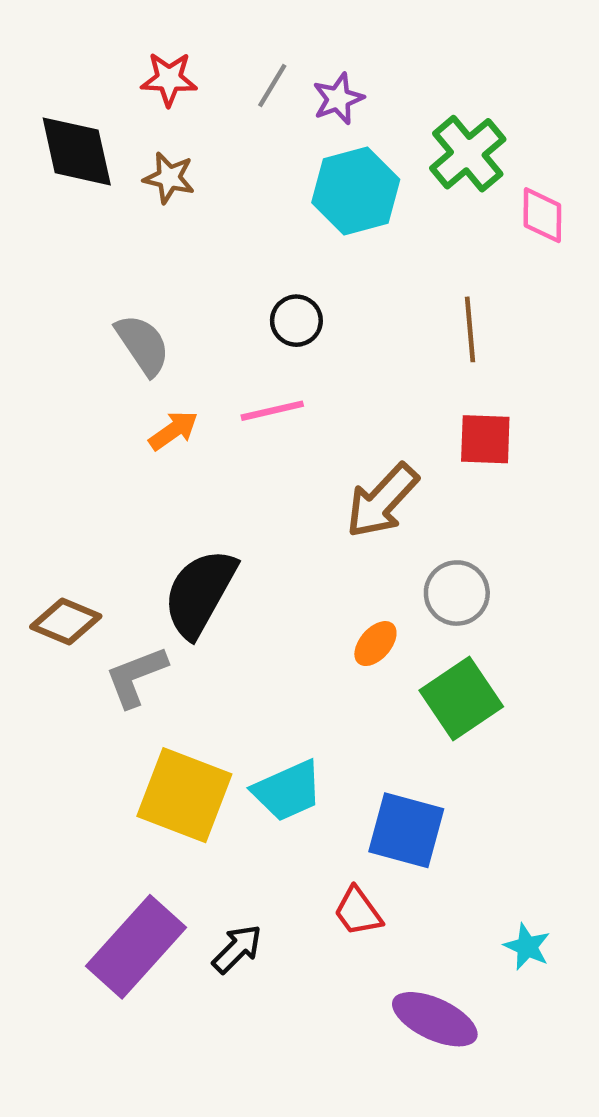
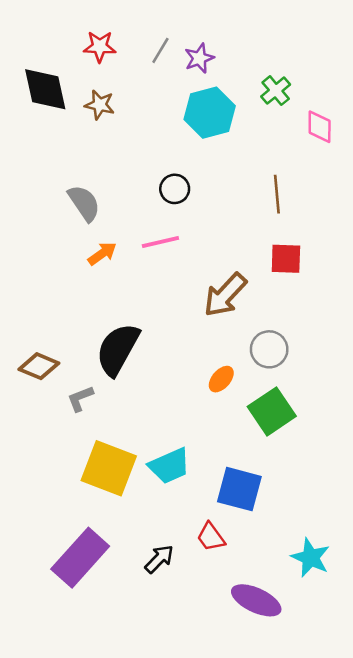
green cross: (468, 154) -> (276, 91), size x0.7
gray L-shape: (136, 676) -> (80, 398), size x0.7
cyan star: (527, 947) -> (311, 558), size x1.4
black arrow: (237, 949) -> (159, 559), moved

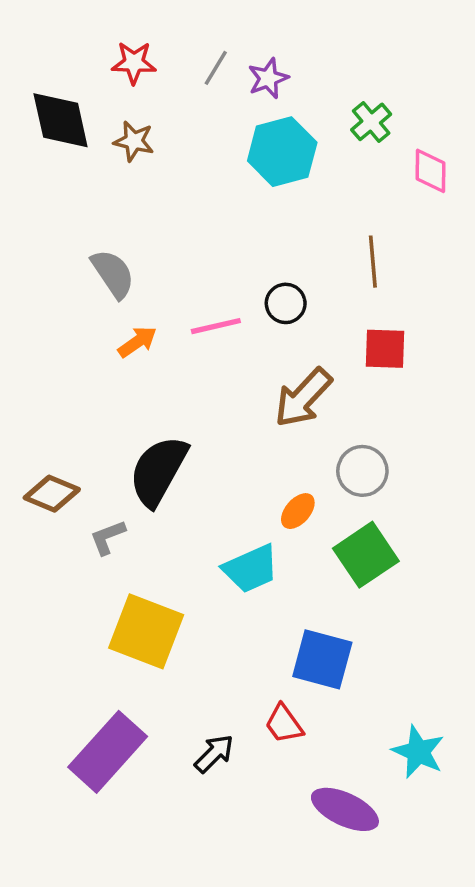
black circle: (175, 189) -> (286, 303), moved
cyan trapezoid: (170, 466) -> (251, 569), moved

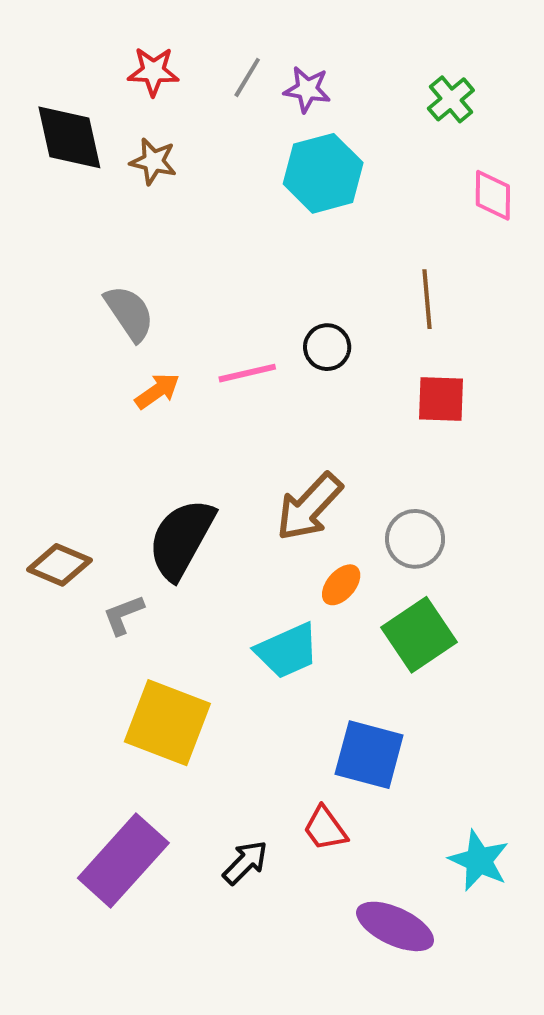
purple star: (268, 78) -> (307, 89), turned 30
green cross: (371, 122) -> (451, 99), moved
brown arrow: (303, 398) -> (309, 507), moved

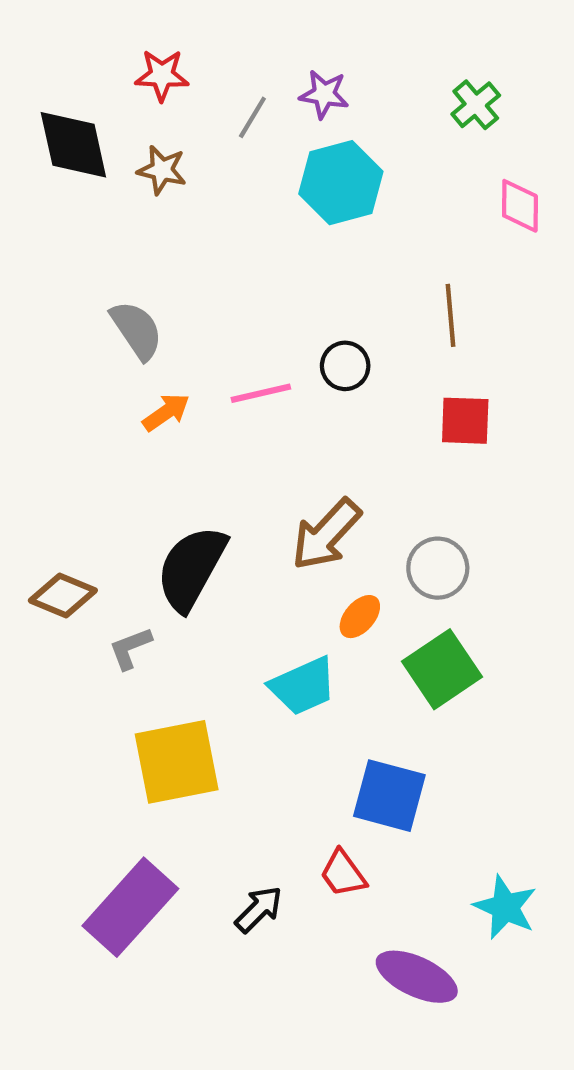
gray line: (247, 77) -> (252, 117), moved
yellow square: (167, 723) -> (177, 762), turned -32

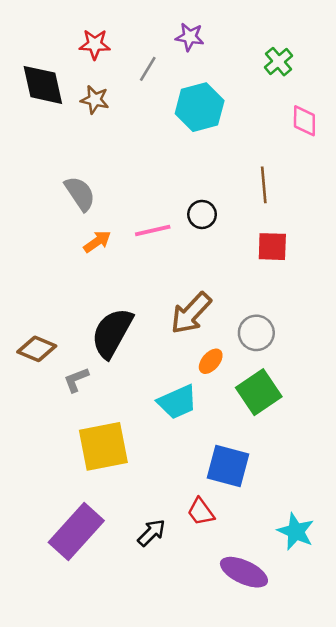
purple star: (324, 94) -> (190, 37), moved

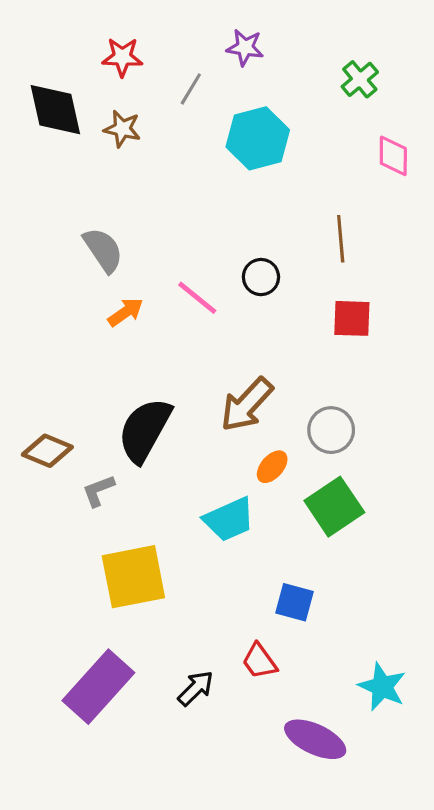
pink line: (153, 231) -> (197, 298), turned 52
blue square: (228, 466) -> (294, 602), size x0.7

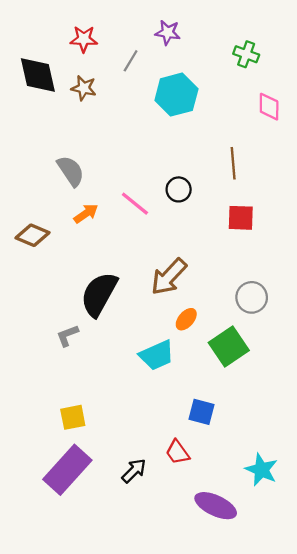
green cross: (360, 79) -> (246, 54), turned -30
gray circle: (331, 430) -> (252, 297), moved
brown diamond: (47, 451) -> (32, 235), moved
yellow square: (133, 577) -> (73, 417), moved, size x0.6

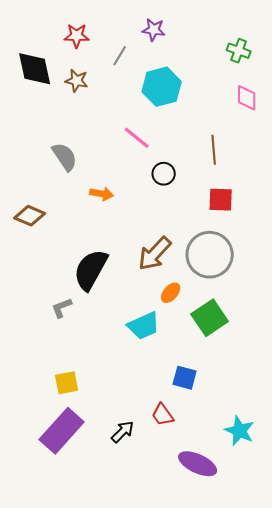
green cross: (246, 54) -> (239, 51), moved
pink line: (135, 204) -> (137, 138), moved
orange arrow: (86, 213) -> (102, 194), moved, turned 45
gray circle: (252, 297) -> (210, 255), moved, size x1.6

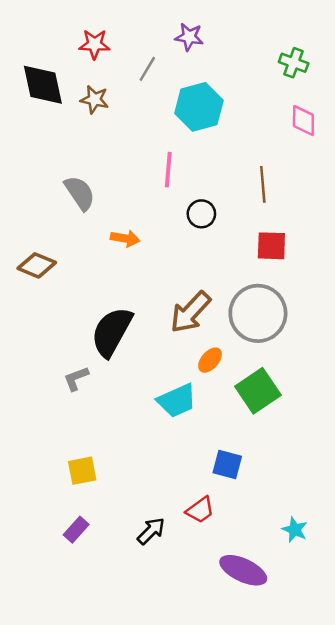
pink line: (137, 138) -> (168, 170), turned 56
red trapezoid: (163, 415) -> (200, 510), turned -90
purple rectangle: (62, 431) -> (76, 530), size x0.5
cyan star: (240, 431) -> (295, 530), size x0.7

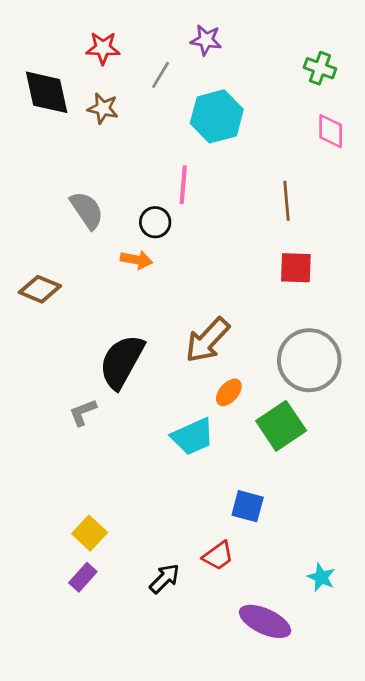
black circle: (201, 214) -> (155, 222), moved
gray circle: (258, 313) -> (309, 360), moved
yellow square: (82, 471) -> (90, 533), moved, turned -36

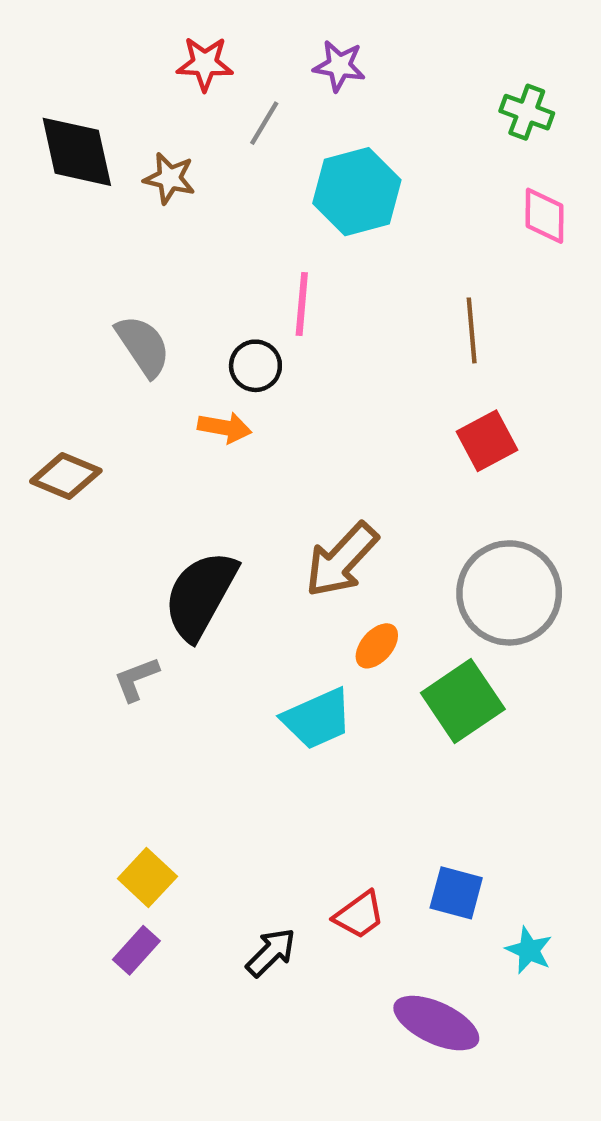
red star: (103, 48) -> (205, 64), moved
red square: (296, 268) -> (487, 441), turned -30
blue square: (248, 506) -> (456, 893), moved

